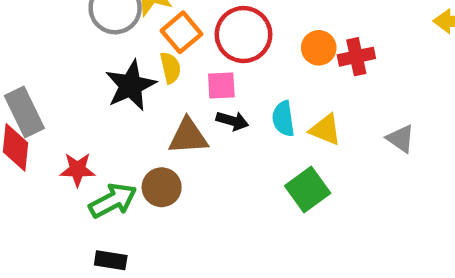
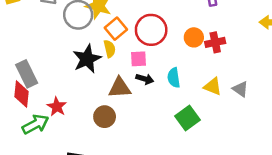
yellow triangle: (325, 130) -> (213, 86), moved
red star: (77, 170) -> (57, 107), turned 30
green arrow: (113, 201) -> (35, 124), moved

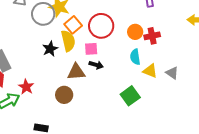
yellow semicircle: (110, 49) -> (68, 41), size x1.5
black star: (87, 59) -> (50, 49), size x0.7
cyan semicircle: (174, 78) -> (135, 57), moved

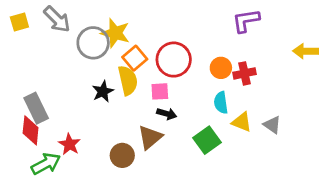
brown triangle: (76, 72) -> (150, 137), moved, turned -36
green square: (130, 96) -> (207, 140), moved

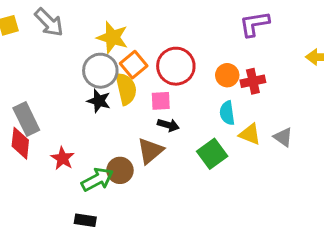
gray circle: (93, 43) -> (100, 71), moved
black star: (103, 91) -> (99, 101), turned -30
green arrow: (46, 164) -> (97, 179), moved

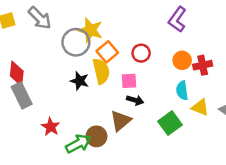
purple L-shape: (254, 24) -> (177, 19), moved, turned -45
red circle: (176, 66) -> (141, 53), size x0.6
gray circle: (100, 71) -> (76, 42), moved
red diamond: (20, 143) -> (17, 74), moved

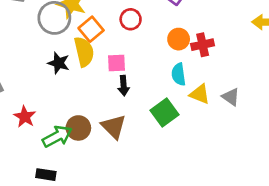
red circle: (141, 53) -> (131, 19), moved
black arrow: (135, 100) -> (124, 86), turned 70
brown triangle: (121, 121) -> (114, 127), moved, turned -35

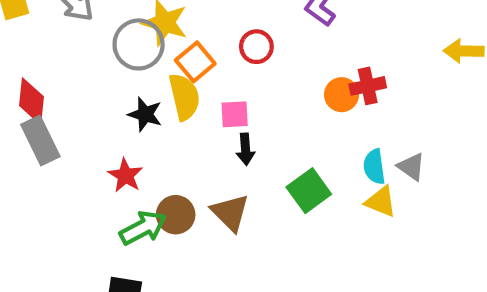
orange circle: (179, 39) -> (342, 95), moved
cyan semicircle: (179, 74) -> (374, 167), moved
yellow triangle: (200, 94) -> (381, 202), moved
red star: (25, 117) -> (125, 175), moved

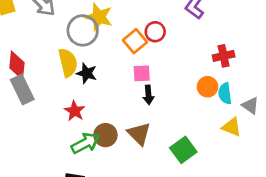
orange square: (195, 62) -> (135, 41), moved
orange circle: (342, 95) -> (207, 87), moved
yellow semicircle: (184, 97) -> (68, 63), moved
cyan semicircle: (374, 167) -> (225, 93), moved
green square: (309, 191) -> (183, 150), moved

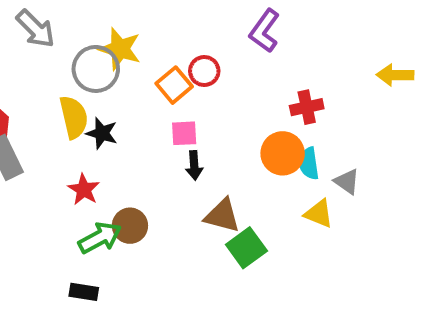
orange circle: (207, 87) -> (283, 153), size x1.4
brown triangle: (139, 134) -> (222, 216), moved, turned -30

